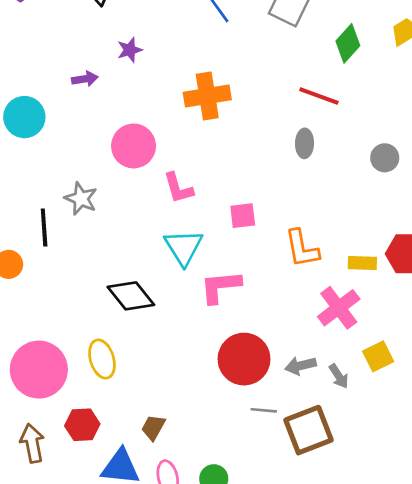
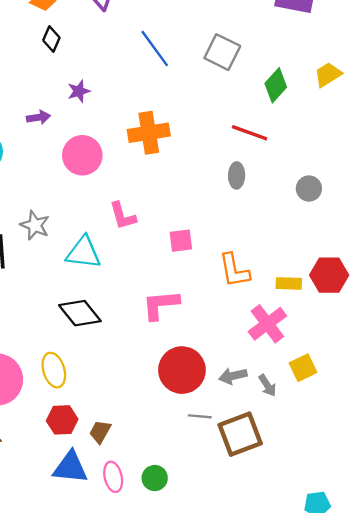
pink circle: (134, 146) -> (82, 155), moved
cyan triangle: (184, 247) -> (83, 253), moved, turned -51
red hexagon: (82, 425) -> (62, 420), moved

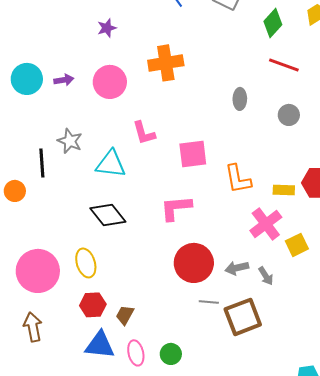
purple arrow: (38, 117) -> (64, 80), moved
red line: (250, 133) -> (284, 65), moved
gray circle: (309, 189) -> (289, 115), moved
pink square: (181, 241) -> (193, 154), size x1.4
yellow square: (303, 368) -> (297, 245), moved

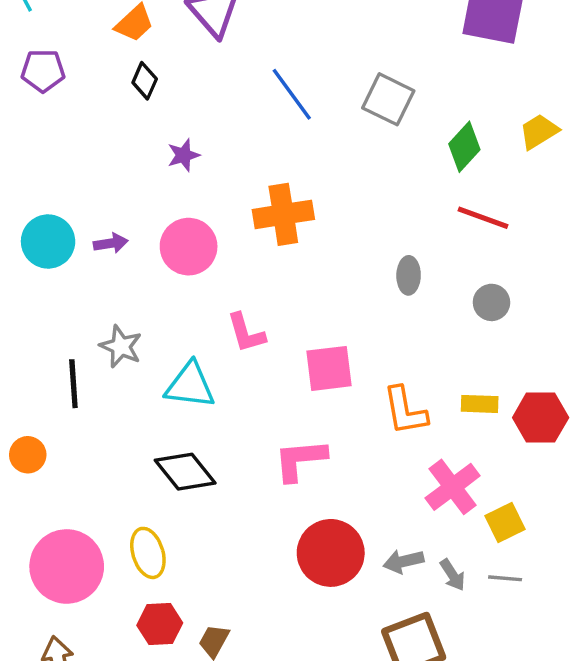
yellow rectangle: (284, 190) -> (480, 404), moved
orange circle: (15, 191) -> (28, 455), moved
gray line: (209, 302) -> (505, 578), moved

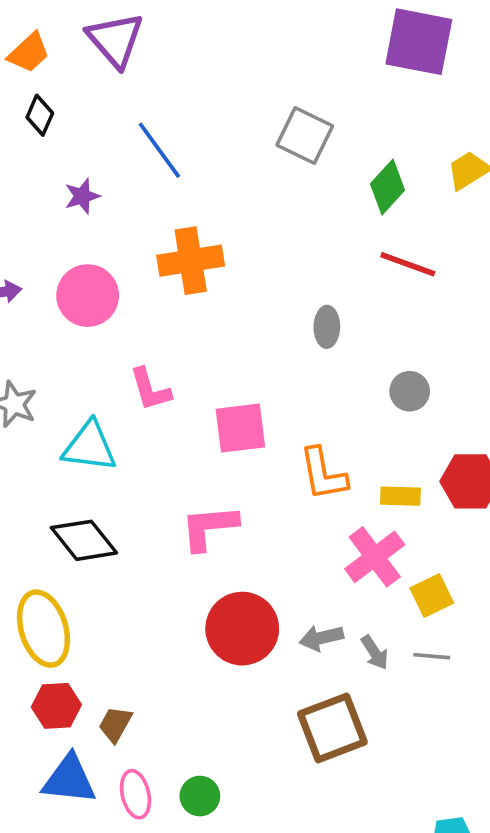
blue line: (292, 94) -> (159, 150), moved
gray circle: (491, 302) -> (410, 391), moved
yellow rectangle: (480, 404) -> (400, 496), moved
yellow ellipse: (148, 553) -> (43, 629), size x1.4

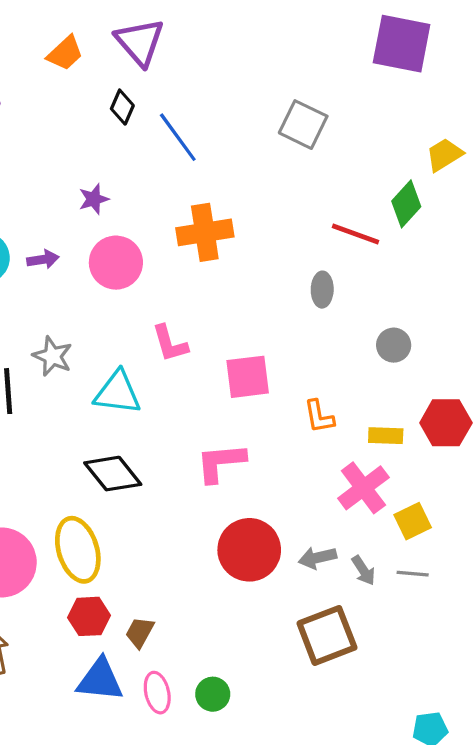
black diamond: (40, 115) -> (122, 107), moved
green diamond: (388, 187) -> (406, 204), moved
purple star: (82, 196) -> (94, 199), moved
red line: (408, 264) -> (356, 234), moved
orange L-shape: (323, 474) -> (319, 416), size x0.7

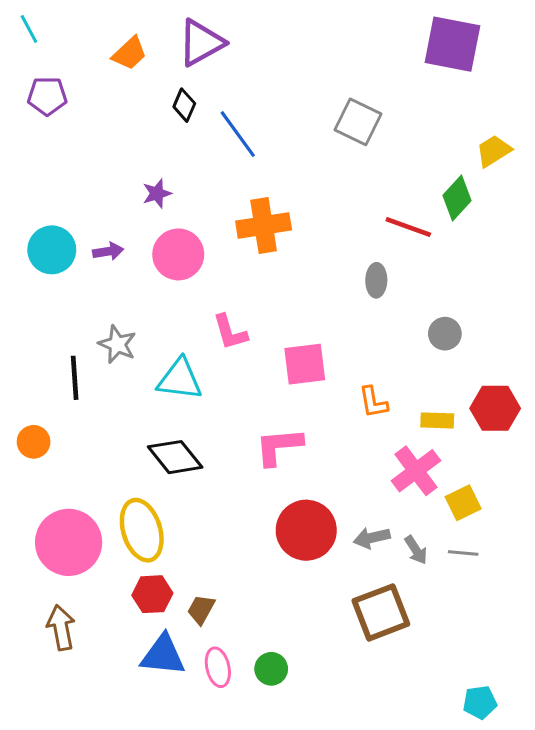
purple triangle: (140, 42) -> (201, 43), turned 42

